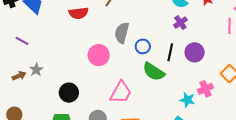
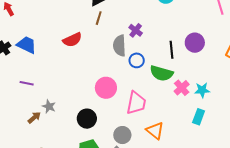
purple cross: (180, 23) -> (136, 30), moved
blue circle: (143, 46) -> (137, 60), moved
pink circle: (99, 55) -> (106, 88), moved
pink cross: (205, 89) -> (182, 88), moved

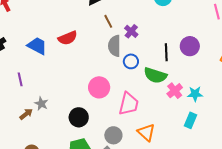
brown line: (99, 18) -> (108, 21), moved, turned -48
blue trapezoid: (27, 45) -> (37, 46), moved
purple line: (27, 83) -> (20, 79), turned 64

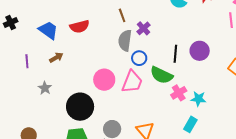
pink trapezoid: (129, 104) -> (132, 82), moved
brown arrow: (26, 114) -> (56, 58), moved
black circle: (79, 117) -> (80, 107), size x1.4

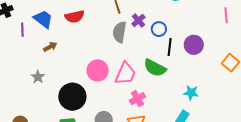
blue circle: (139, 58) -> (159, 29), moved
purple line: (27, 61) -> (22, 30), moved
pink cross: (179, 93) -> (137, 99), moved

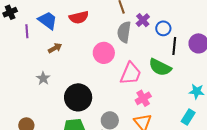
pink circle: (98, 70) -> (104, 53), moved

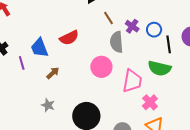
blue trapezoid: (48, 20) -> (39, 48), turned -135

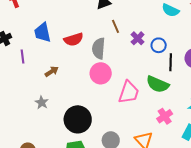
gray semicircle: (117, 42) -> (99, 48), moved
blue trapezoid: (39, 48) -> (43, 32), moved
pink cross: (150, 102) -> (165, 116), moved

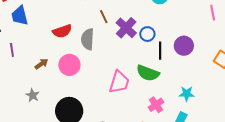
blue trapezoid: (43, 32) -> (20, 16), moved
purple cross: (138, 38) -> (126, 28), size x1.5
pink circle: (101, 73) -> (69, 65), moved

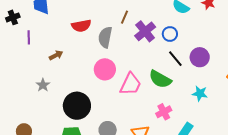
brown line: (104, 17) -> (124, 17), turned 40
blue circle: (147, 34) -> (170, 34), moved
black line: (160, 51) -> (175, 59), turned -48
pink circle: (69, 65) -> (105, 69), moved
cyan star: (187, 94) -> (200, 93), moved

